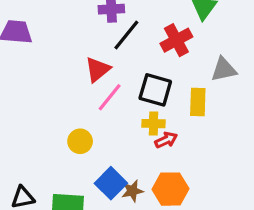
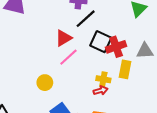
red cross: (176, 40) -> (116, 47), moved
black square: (155, 90) -> (101, 42), moved
yellow cross: (153, 124) -> (103, 79), moved

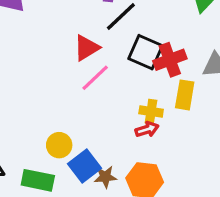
yellow circle: (45, 83) -> (59, 145), moved

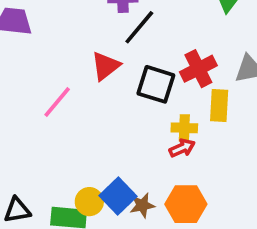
black square: (146, 52) -> (156, 84), moved
pink line: (95, 78) -> (57, 102), moved
yellow circle: (59, 145) -> (89, 202), moved

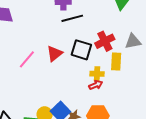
black line: (139, 27) -> (72, 18), turned 35
red triangle: (106, 66) -> (55, 54), moved

